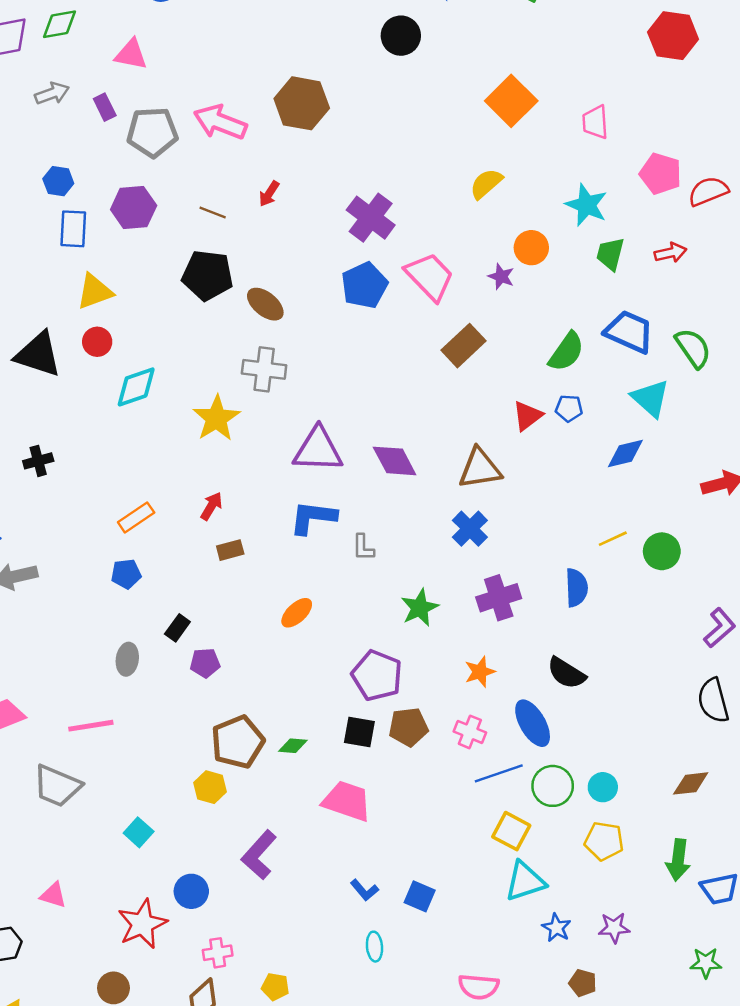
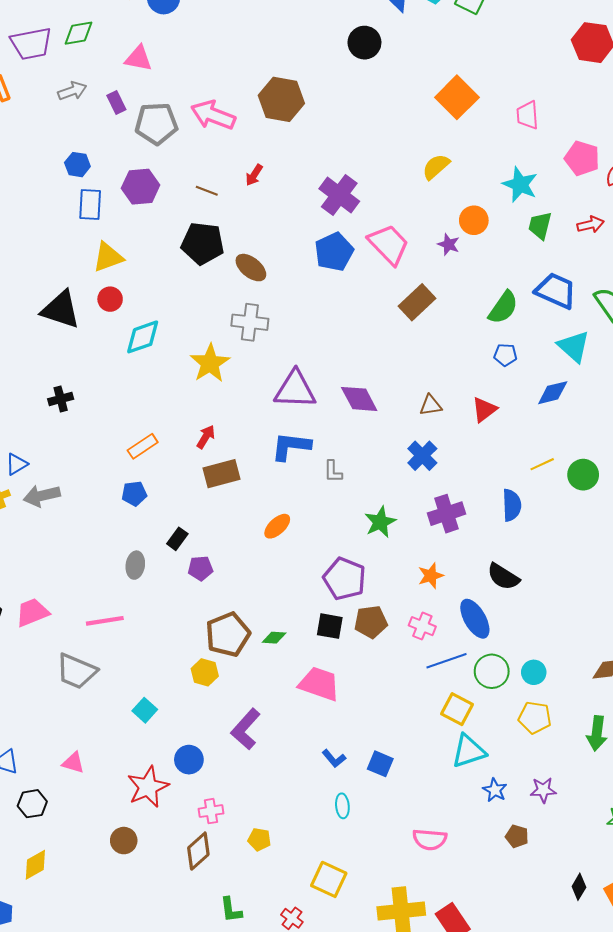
red triangle: (528, 416) -> (484, 409), moved
brown triangle: (480, 468) -> (431, 405), size x0.6
brown rectangle: (230, 550) -> (222, 474), size x1.6

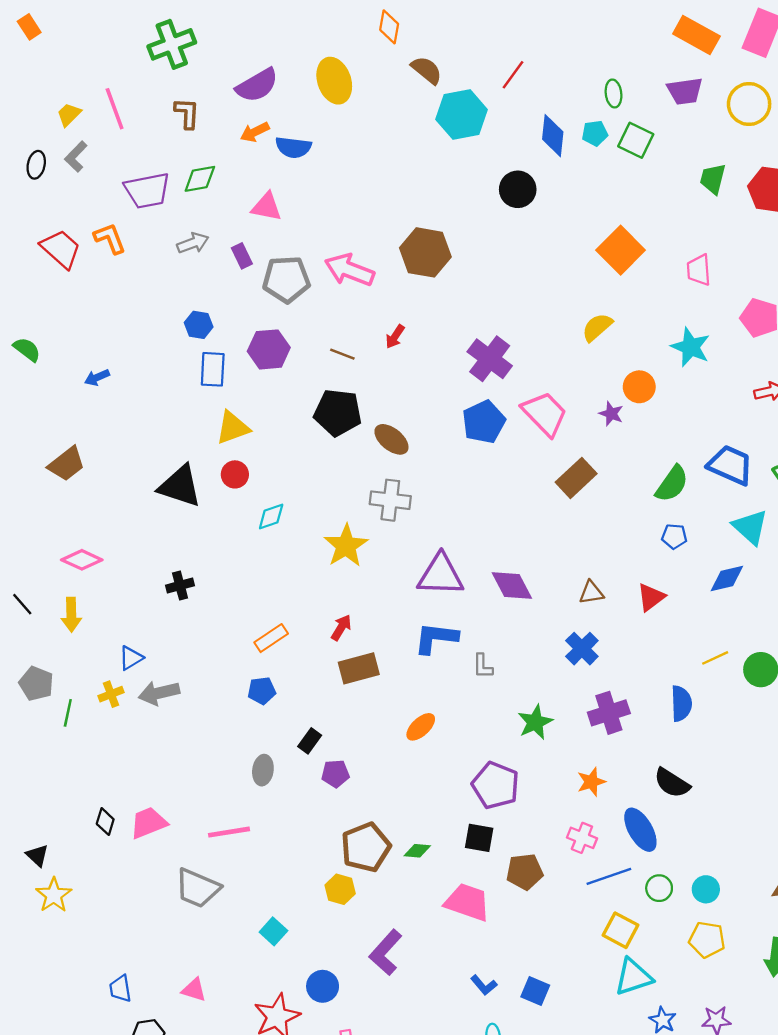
green trapezoid: (540, 226) -> (713, 179), moved
cyan diamond: (143, 337) -> (271, 517), size x0.7
brown pentagon: (371, 622) -> (525, 872), moved
green circle: (492, 671) -> (659, 888), size x0.7

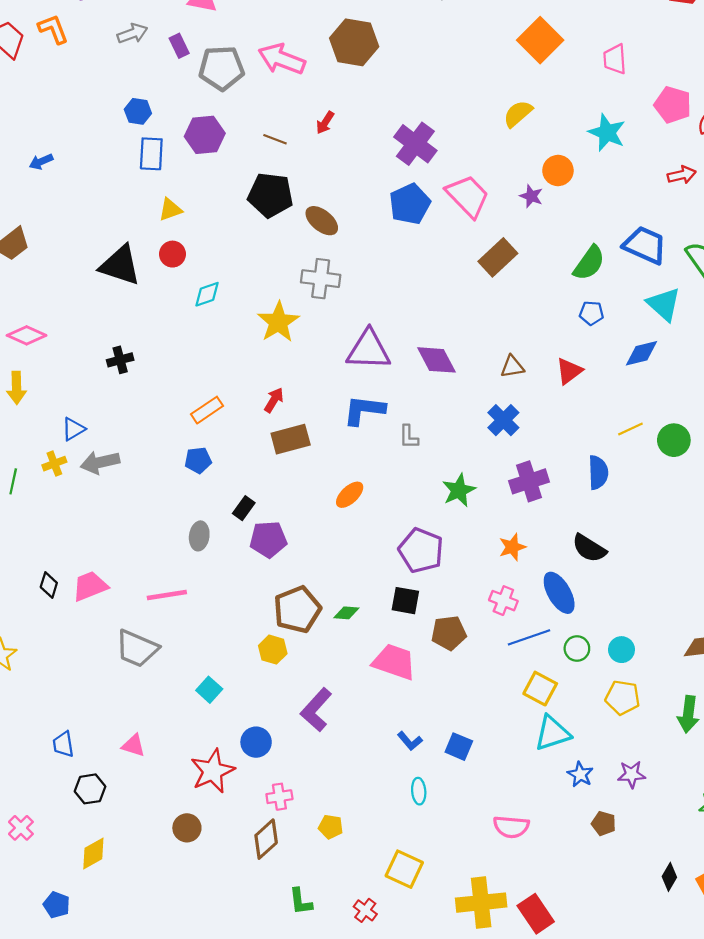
yellow triangle: (233, 428) -> (170, 210), size x0.7
purple pentagon: (335, 774) -> (268, 539), size x1.4

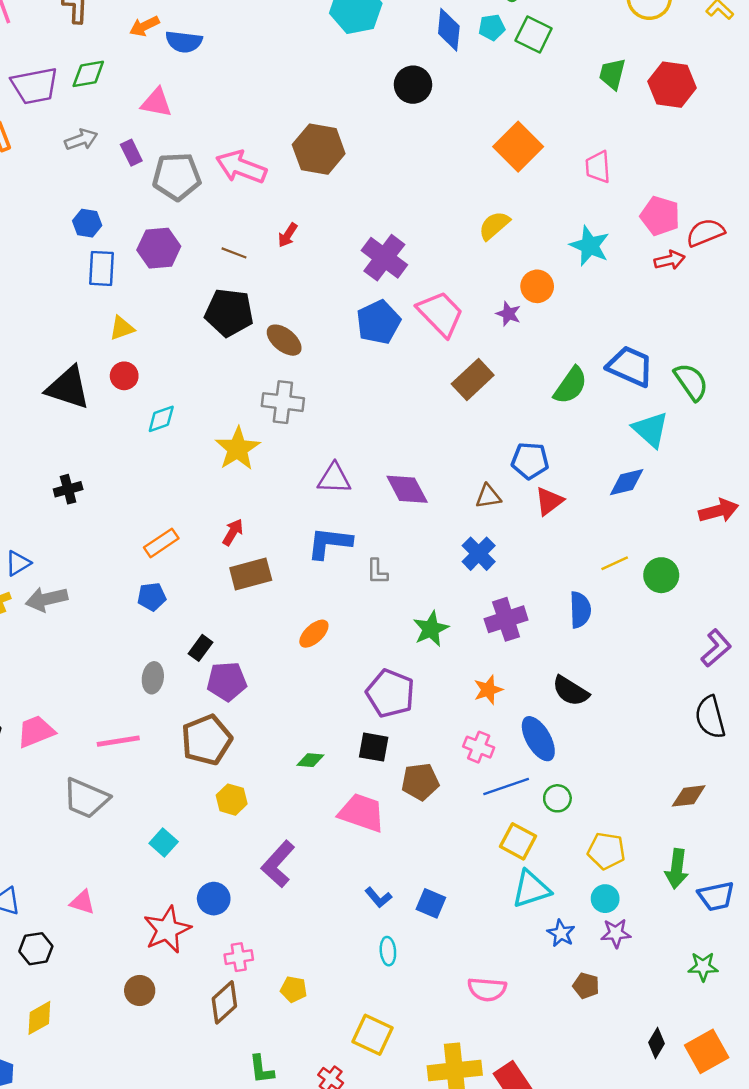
red arrow: (682, 175) -> (670, 260), moved
blue pentagon: (591, 313) -> (530, 461), moved, size x1.4
purple triangle: (369, 350) -> (334, 478), size x0.7
brown pentagon: (297, 609) -> (207, 740), moved
cyan circle: (621, 650) -> (605, 899), moved

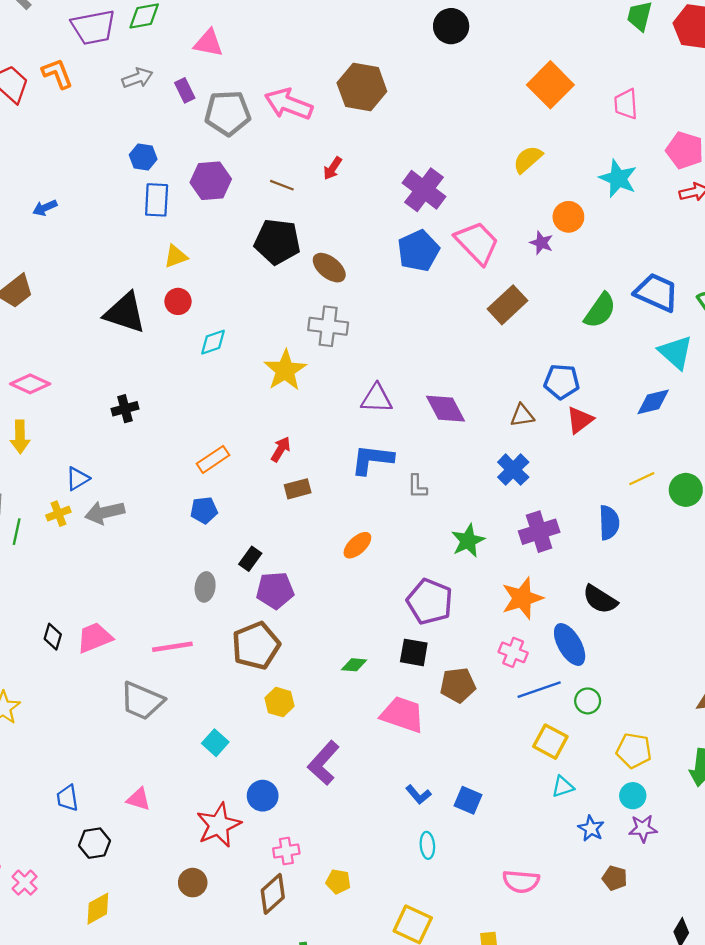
brown rectangle: (251, 574) -> (298, 489), size x0.7
orange star: (488, 690) -> (522, 598), size x1.5
cyan triangle: (531, 889) -> (563, 787), size x0.6

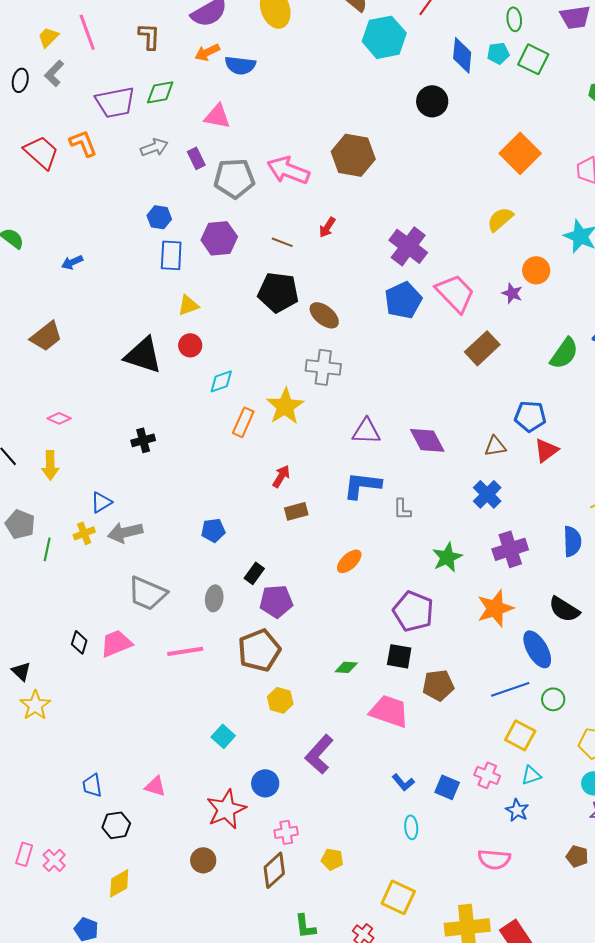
pink diamond: (30, 384) -> (59, 418), size x0.7
orange rectangle: (213, 459) -> (243, 422), moved, turned -32
pink cross: (513, 652) -> (487, 775), moved
gray trapezoid: (142, 701) -> (147, 593), moved
blue star: (591, 828) -> (517, 810), moved

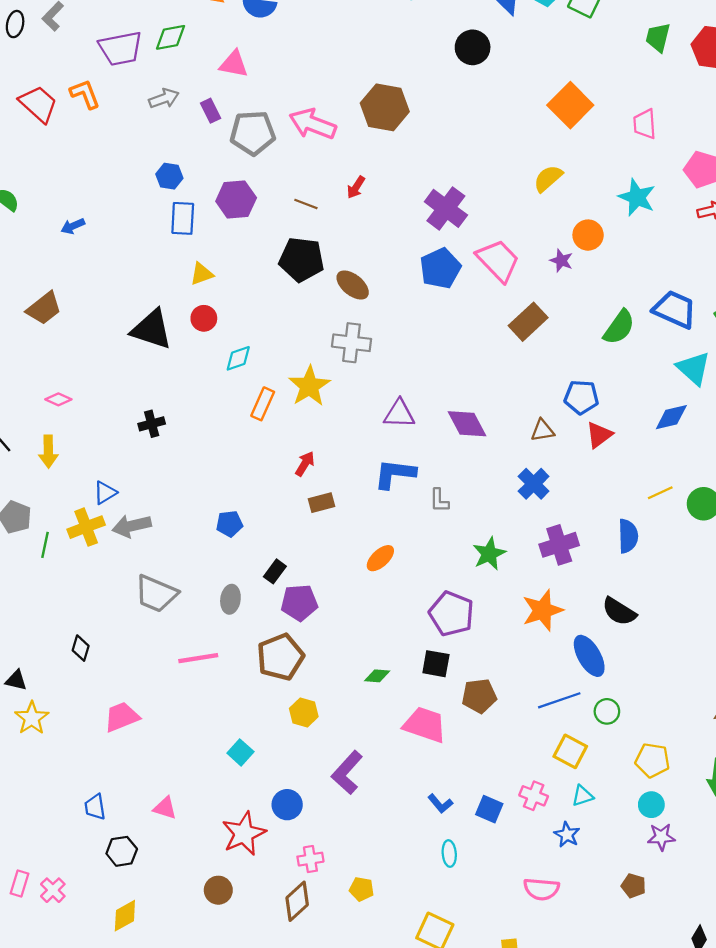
yellow cross: (84, 533) -> (86, 527), size x1.5
pink trapezoid: (116, 643) -> (122, 717), moved
black triangle: (21, 671) -> (16, 680), turned -30

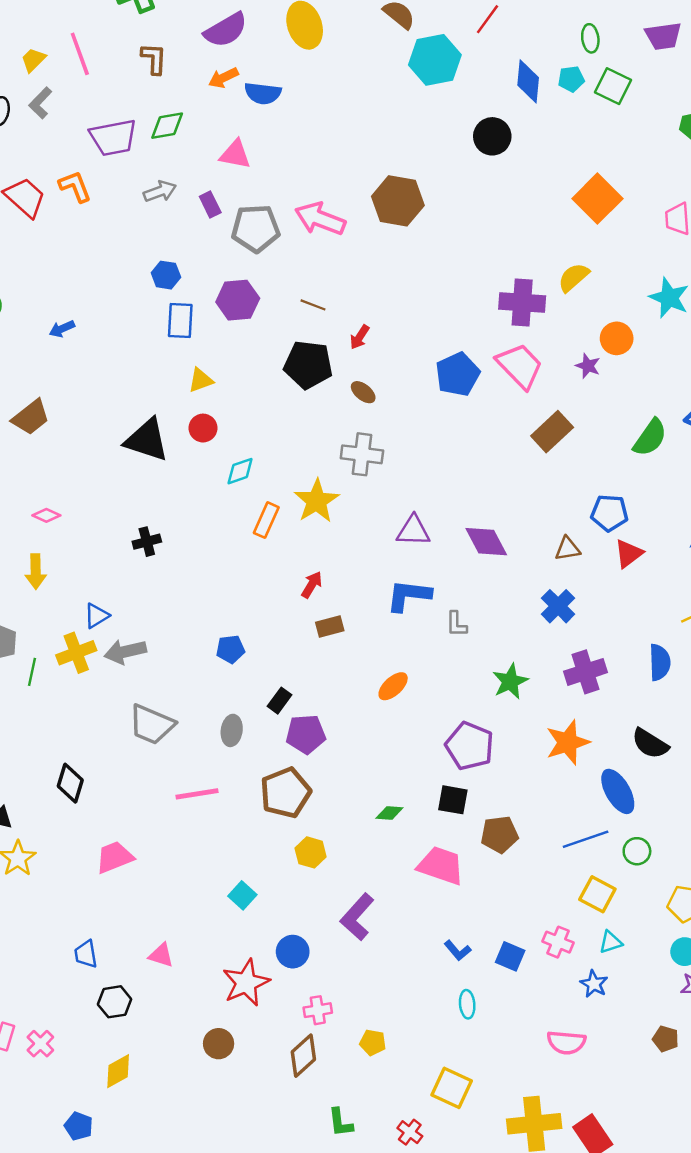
red arrow: (356, 187) -> (360, 337), moved
purple cross: (446, 208) -> (522, 303), moved, turned -33
brown ellipse: (353, 285) -> (363, 392), size x0.7
black diamond: (81, 648) -> (70, 783), size x1.4

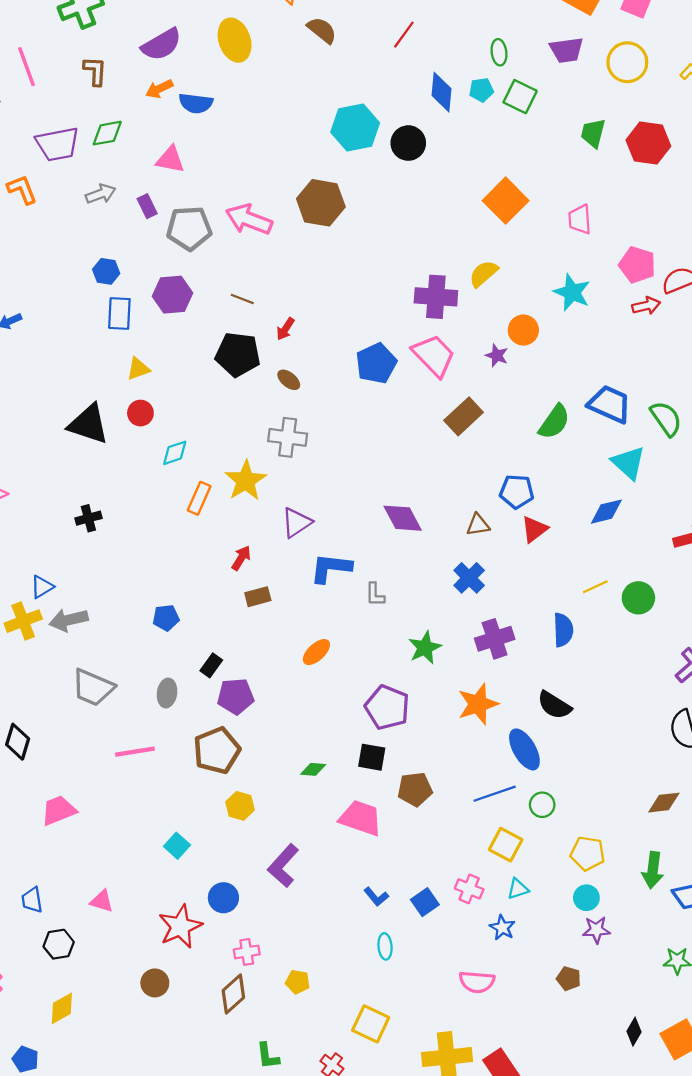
cyan hexagon: (435, 60) -> (355, 128), moved
purple triangle: (413, 531) -> (296, 523), moved, turned -36
blue square: (510, 956) -> (425, 902), turned 32

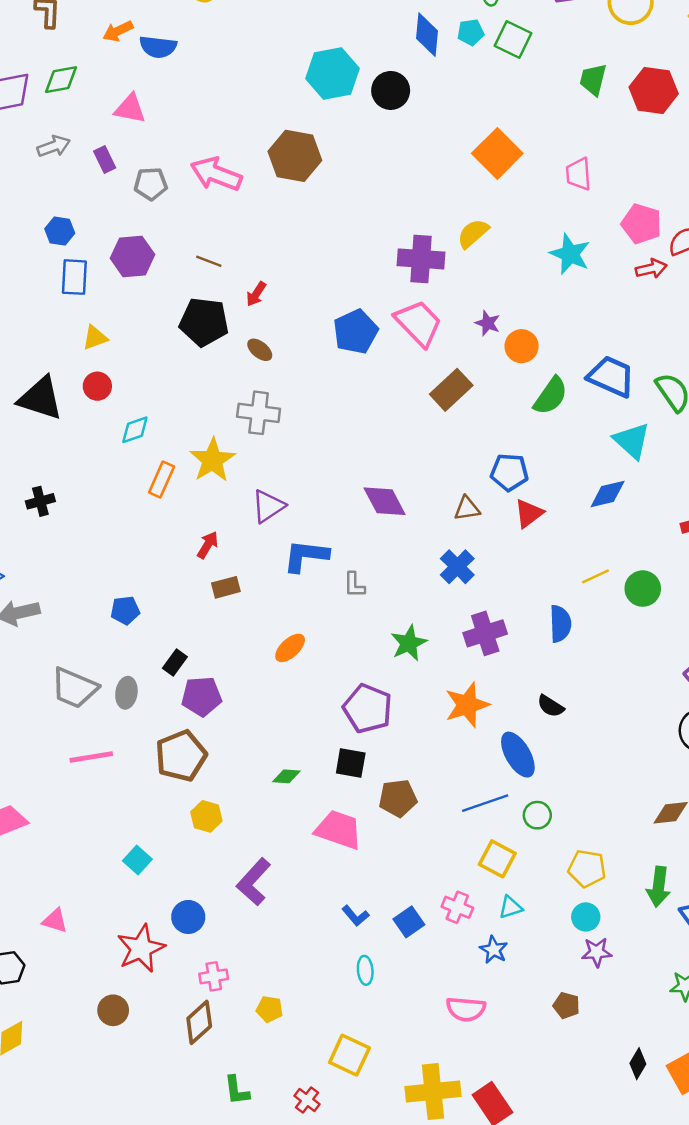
gray pentagon: (189, 228) -> (151, 184), size x0.7
orange circle: (523, 330) -> (522, 346), moved
gray trapezoid: (93, 687) -> (74, 688), moved
black semicircle: (554, 705) -> (551, 706), size x0.7

